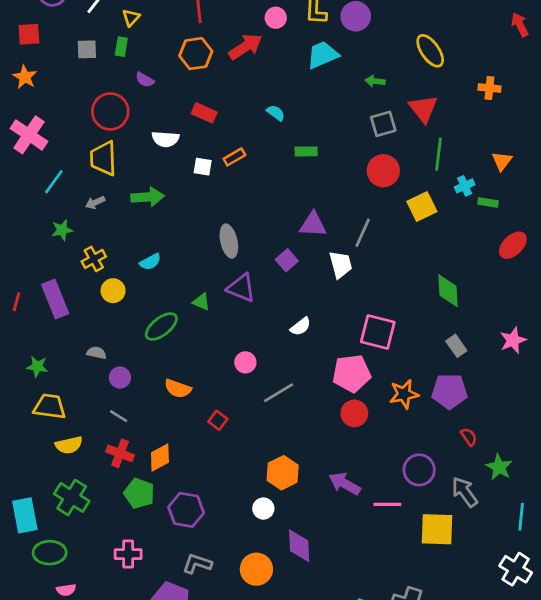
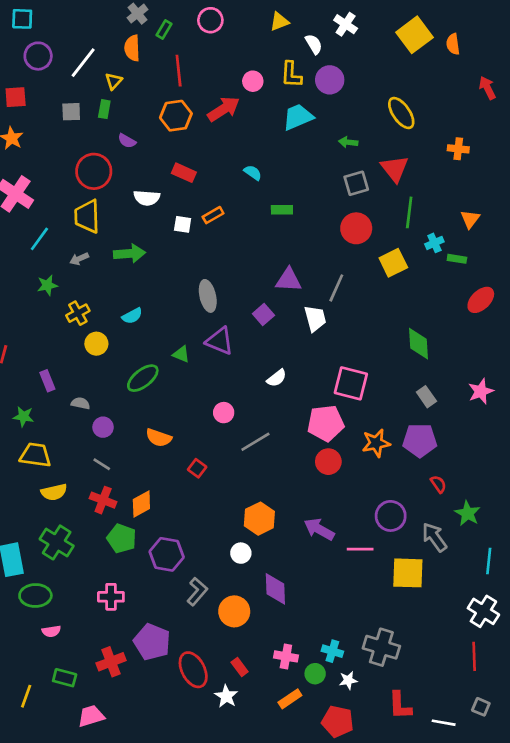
purple rectangle: (55, 299) -> (47, 381), moved, size x0.6
gray L-shape: (197, 564) -> (197, 592), moved, turned 112

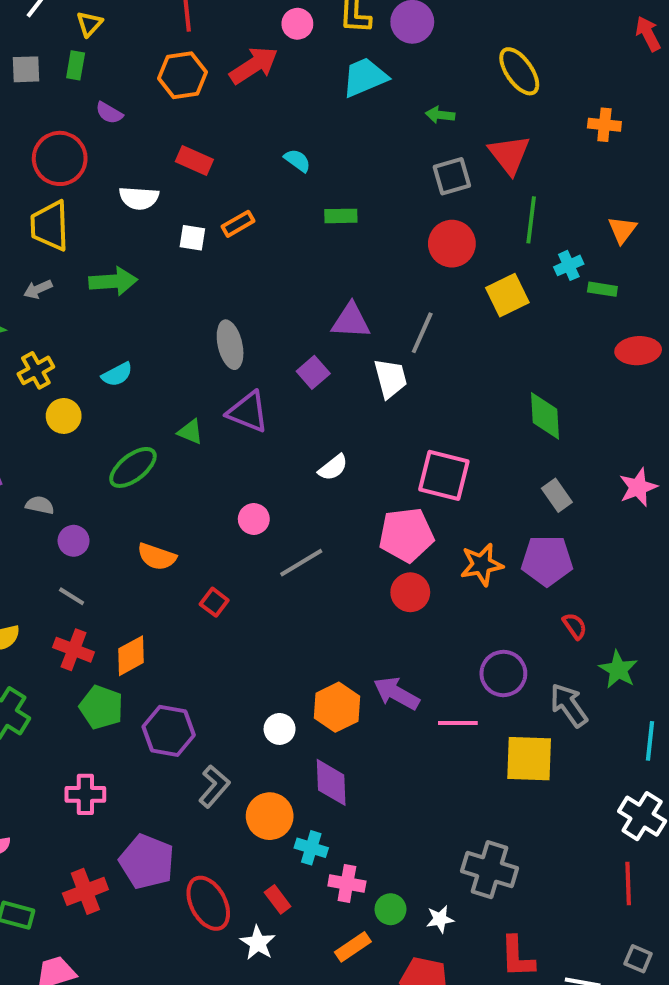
red ellipse: (481, 300) -> (638, 351), turned 40
orange hexagon: (259, 519) -> (337, 707), moved
cyan cross: (332, 651) -> (311, 848), moved

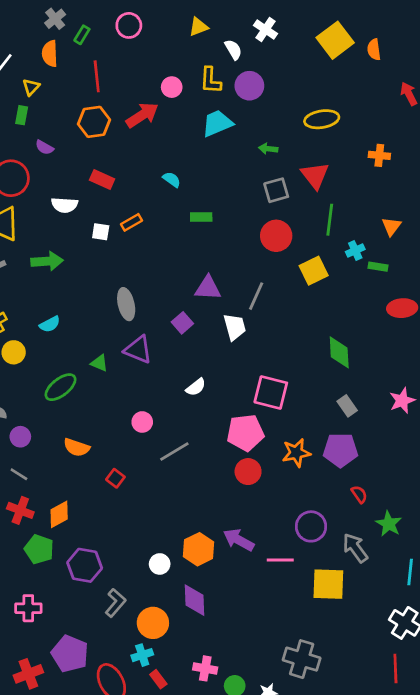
yellow ellipse: (519, 71) -> (322, 119), turned -64
cyan cross: (311, 848) -> (142, 655), moved, turned -35

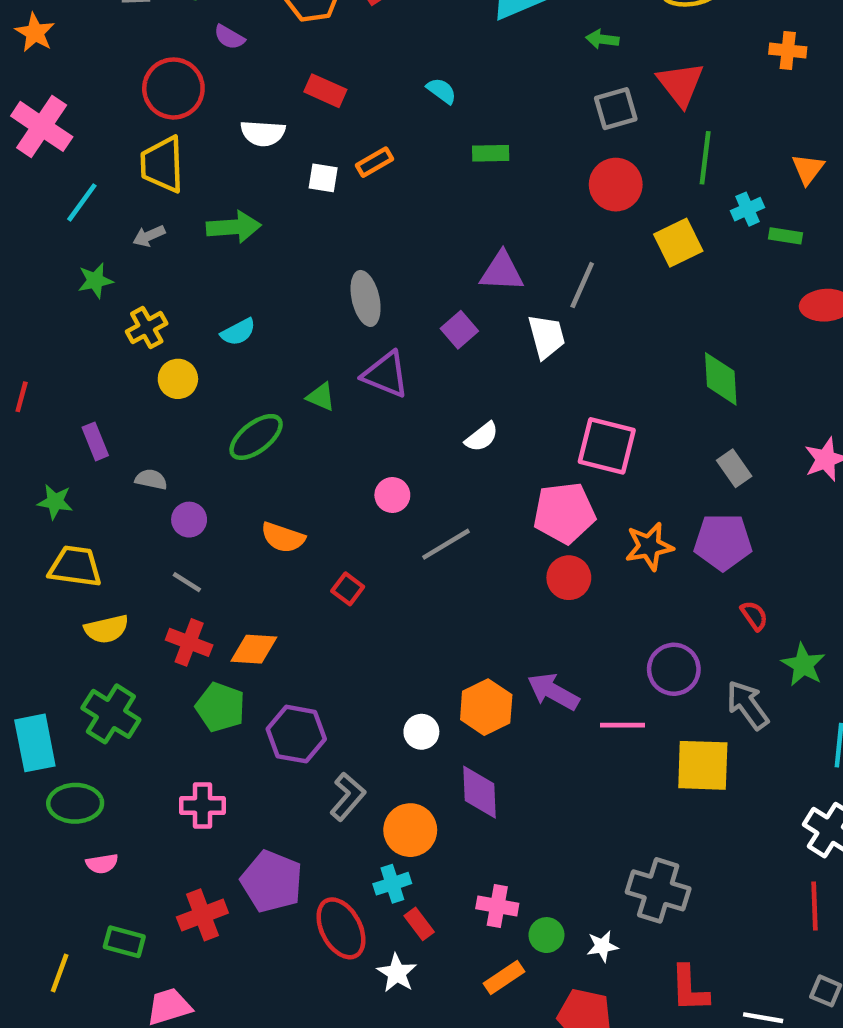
orange diamond: (59, 514) -> (254, 649), turned 32

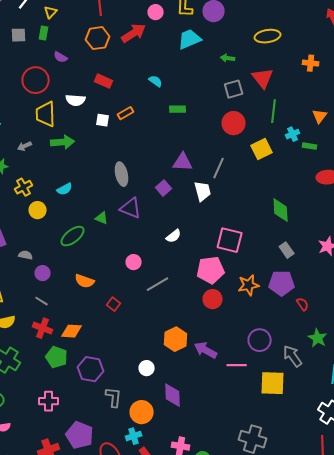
yellow trapezoid: (162, 164) -> (46, 114), moved
red semicircle: (754, 616) -> (303, 304), moved
orange hexagon: (486, 707) -> (176, 339), moved
gray L-shape: (348, 797) -> (114, 397), turned -35

